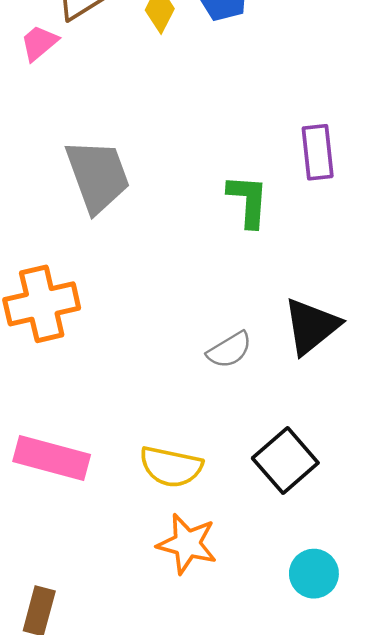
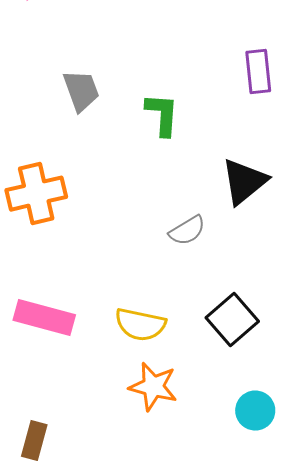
gray trapezoid: (98, 176) -> (81, 91), size x0.7
green L-shape: (248, 201) -> (162, 115), moved
black triangle: (311, 326) -> (244, 182), moved

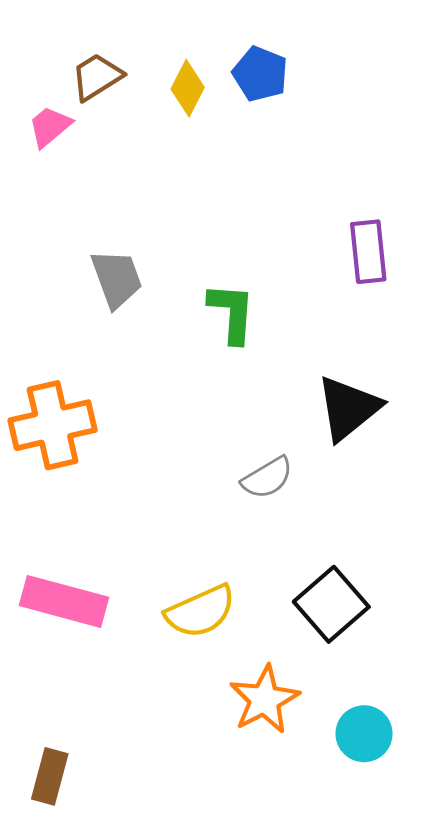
yellow semicircle: (140, 325) -> (200, 611), turned -36
orange star: (153, 387) -> (264, 700), moved, turned 30

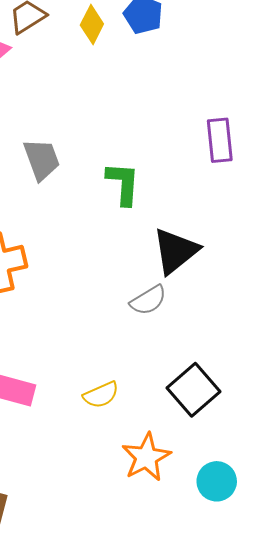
black triangle: (348, 408) -> (175, 251), moved
yellow semicircle: (200, 611) -> (101, 395), size x0.7

